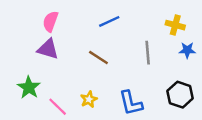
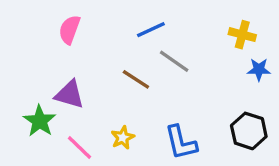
purple triangle: (48, 49) -> (69, 94), moved
gray line: (148, 53) -> (174, 61), moved, turned -50

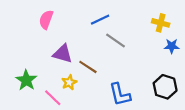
brown line: (136, 79) -> (88, 67), moved
purple triangle: (69, 94) -> (63, 54), moved
yellow star: (123, 138) -> (69, 82), moved

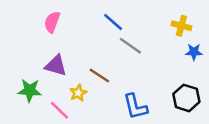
blue line: (100, 20) -> (113, 22), turned 66
purple triangle: (63, 54) -> (56, 66), moved
green star: (26, 80) -> (30, 90), turned -30

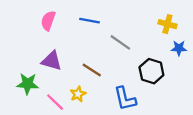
blue line: (113, 22) -> (89, 21), moved, turned -30
yellow star: (78, 93) -> (78, 94), moved
black hexagon: (186, 98) -> (151, 71), moved

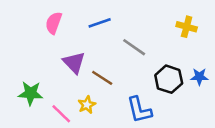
blue line: (89, 21) -> (100, 23), turned -30
blue star: (179, 48) -> (199, 77), moved
purple triangle: (52, 61) -> (74, 63), moved, turned 30

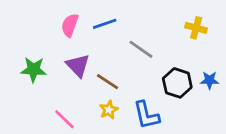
pink semicircle: (54, 23) -> (70, 25), moved
green star: (31, 93) -> (34, 69), moved
yellow star: (87, 105) -> (109, 110), moved

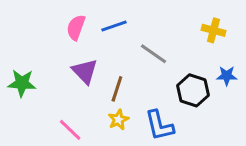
green star: (34, 69) -> (22, 83), moved
blue star: (210, 80) -> (227, 76), moved
brown line: (107, 82) -> (117, 89), turned 75

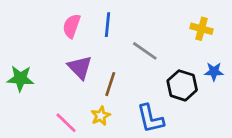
blue line: (114, 26) -> (107, 25), turned -65
yellow star: (118, 120) -> (101, 116), moved

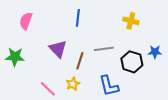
pink semicircle: (72, 26) -> (26, 21), moved
yellow cross: (202, 29) -> (131, 21), moved
gray line: (145, 51) -> (104, 49), moved, turned -42

